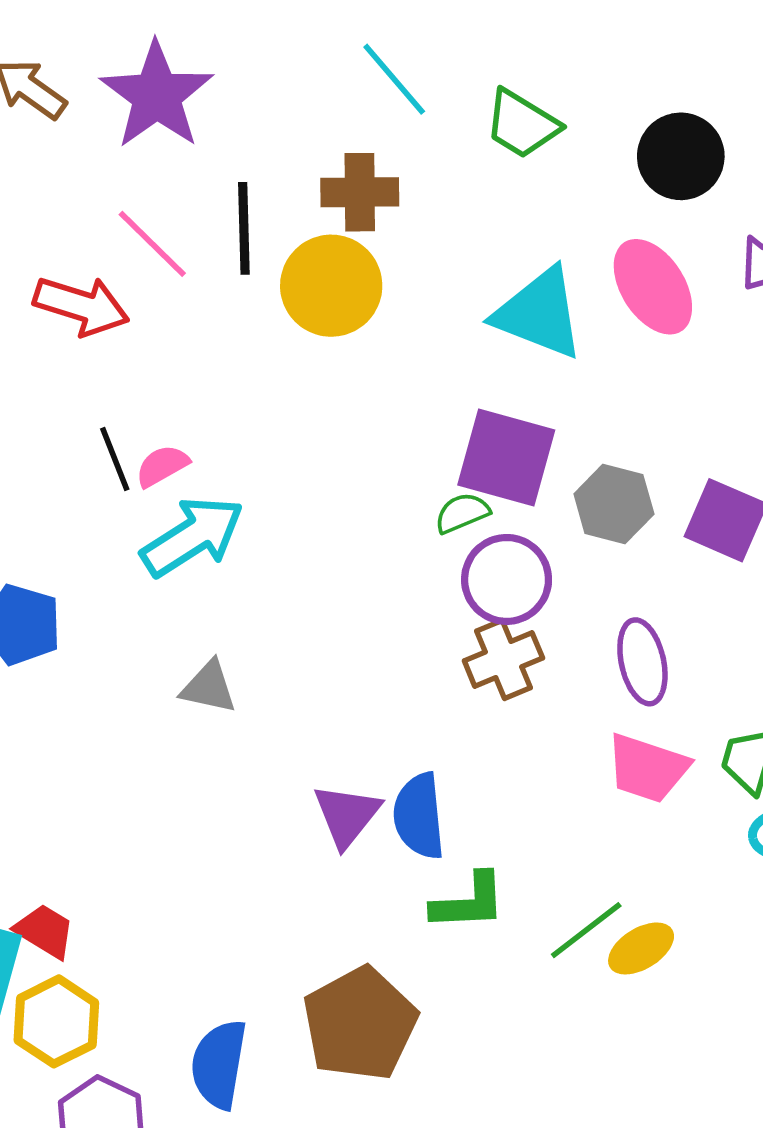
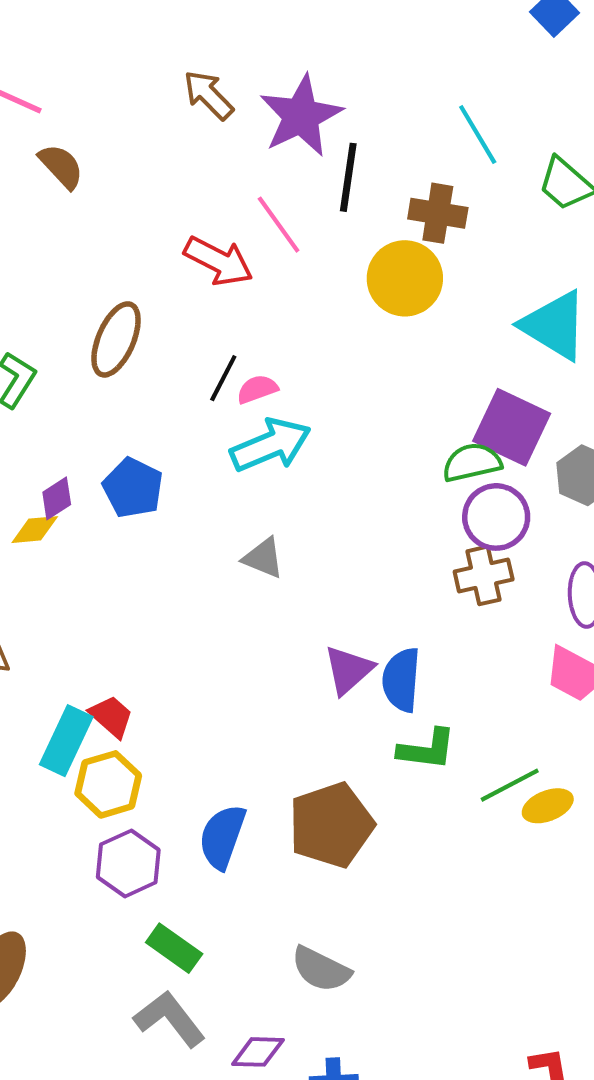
black line: (244, 228) -> (348, 177), moved
black line: (115, 459) -> (223, 378), turned 39
green semicircle: (462, 513) -> (472, 462), size x1.4

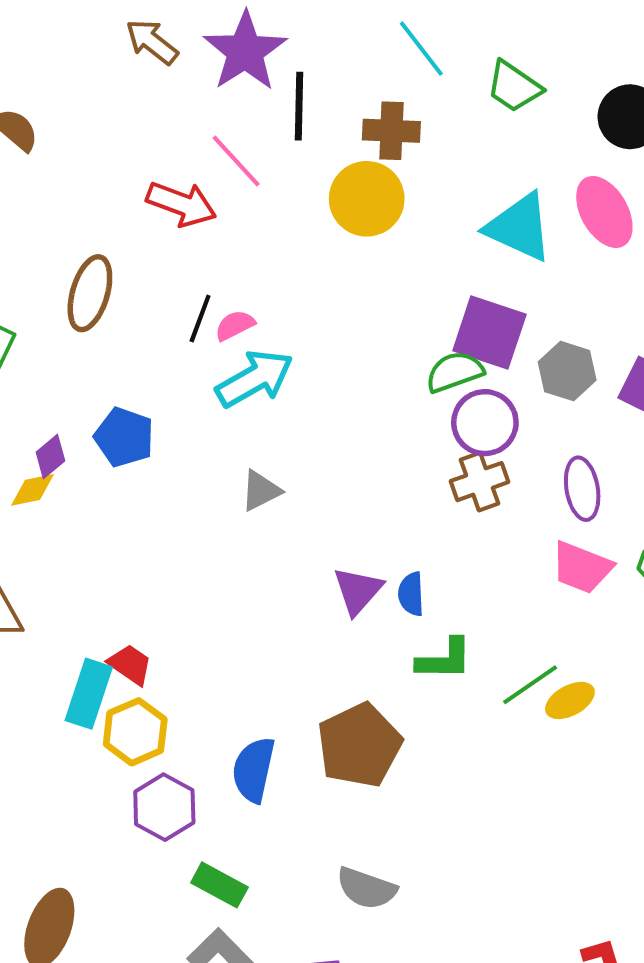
gray triangle: (263, 558) -> (261, 491), turned -42
blue semicircle: (401, 680) -> (411, 594), size x0.7

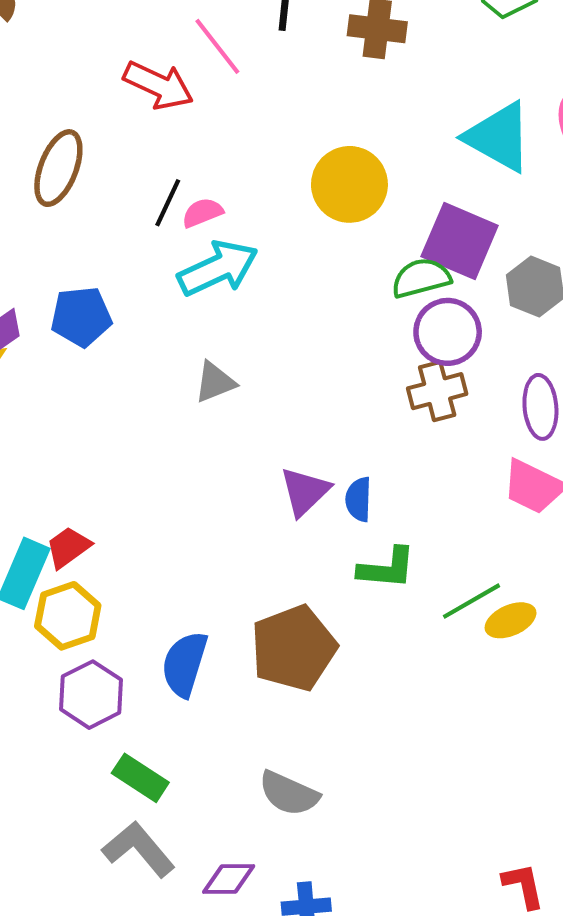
yellow circle: (367, 199) -> (349, 184), moved
blue pentagon: (124, 437) -> (81, 317), turned -30
red trapezoid: (130, 665) -> (68, 547), turned -75

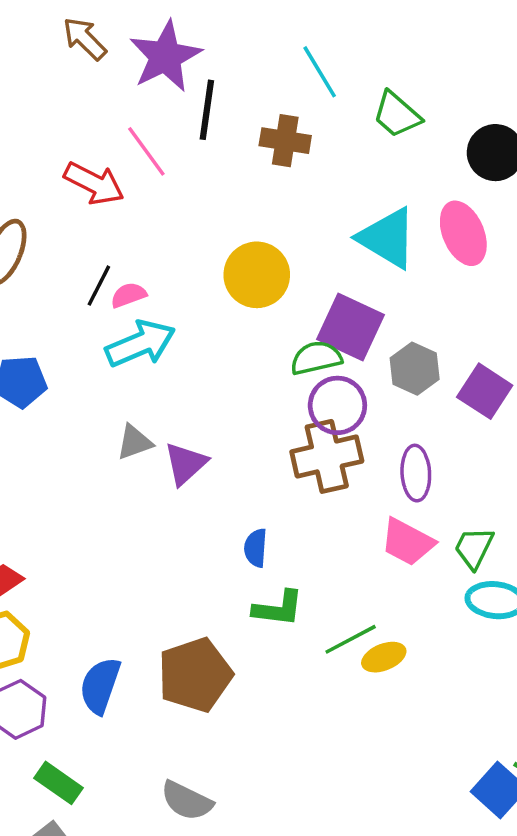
brown cross: (437, 391) -> (327, 456), size x1.4
purple triangle: (305, 491) -> (186, 464), moved

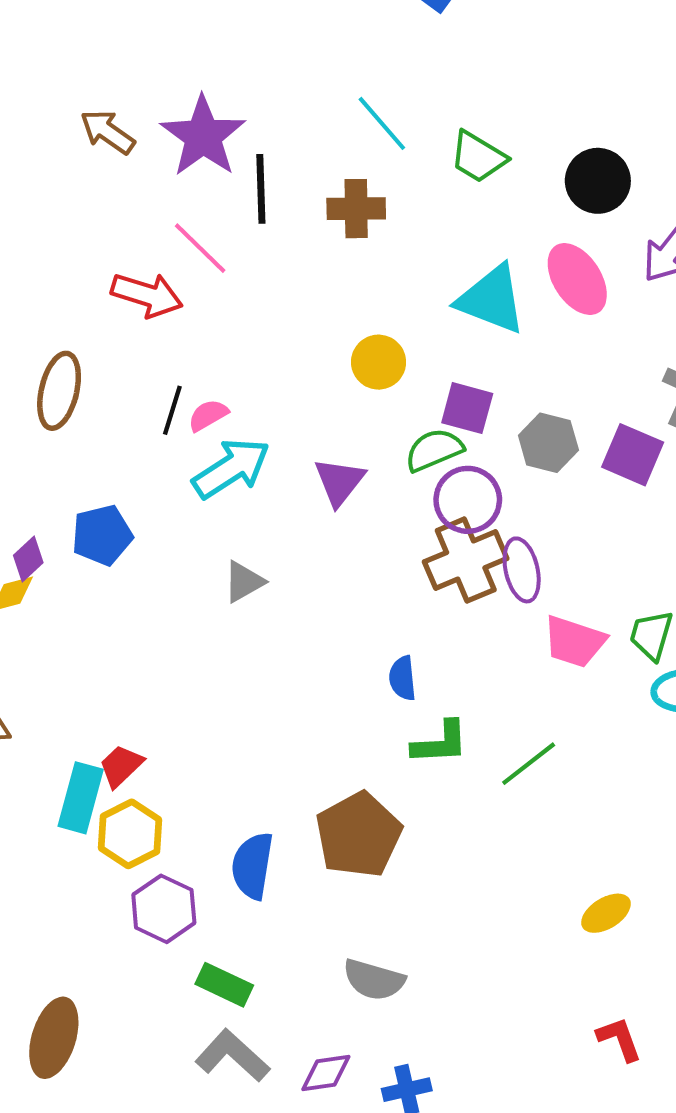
yellow circle: (257, 275) -> (379, 362), moved, size x0.7
purple square: (351, 327) -> (467, 408), size x0.7
purple triangle: (186, 464) -> (339, 482), moved
purple ellipse: (416, 473) -> (522, 570), moved
yellow ellipse: (384, 657) -> (606, 913), moved

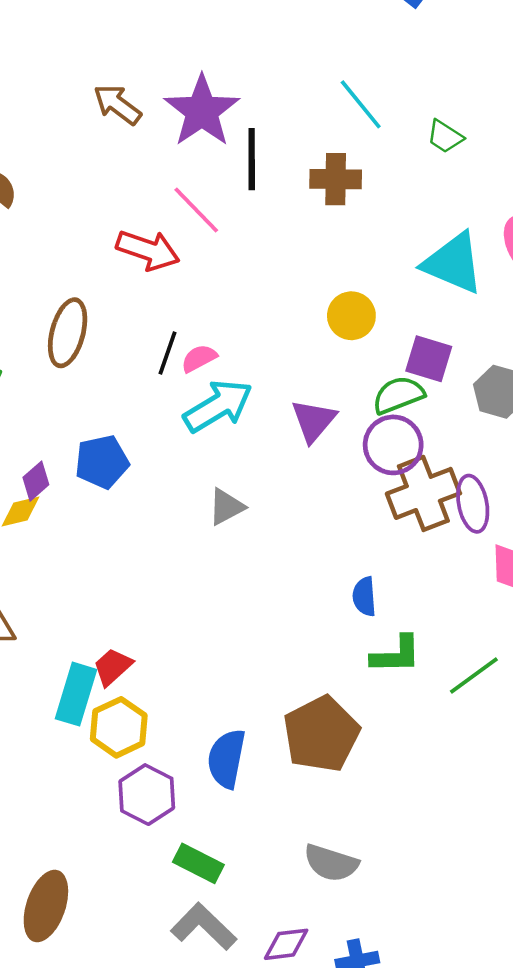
green trapezoid: (478, 157) -> (445, 137), size x0.7
purple circle: (468, 500) -> (393, 445), moved

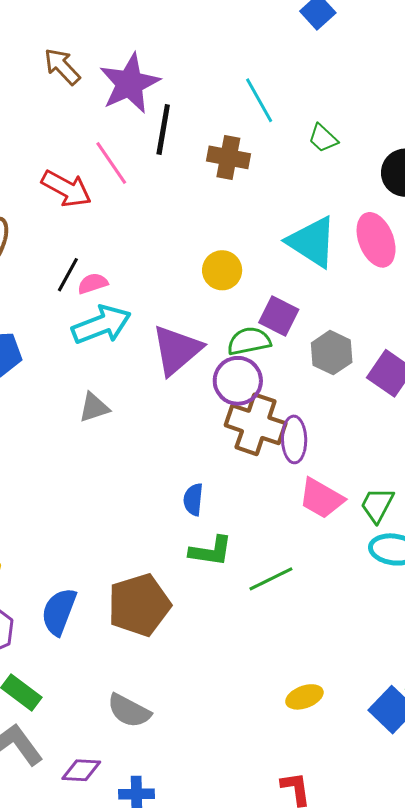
purple triangle: (314, 421) -> (177, 350), size x1.4
brown cross: (423, 493) -> (256, 424), turned 30

